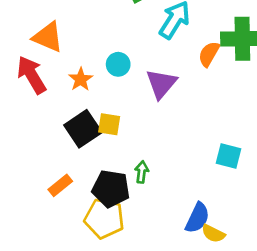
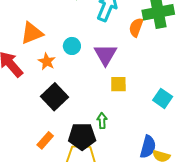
orange triangle: (48, 37) -> (32, 33), moved, turned -35
yellow square: (109, 124) -> (118, 84), moved
cyan square: (228, 156) -> (163, 98), turned 30

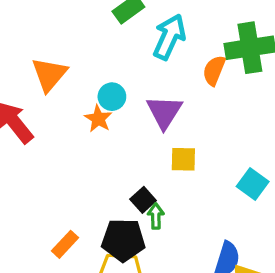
orange triangle: (32, 33) -> (49, 74), turned -30
orange star: (47, 61) -> (98, 119), moved
black square: (54, 97) -> (143, 200), moved, size x0.6

